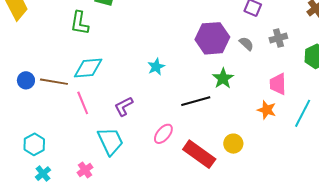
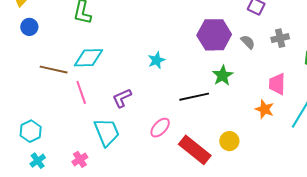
blue circle: (26, 80) -> (29, 27), moved

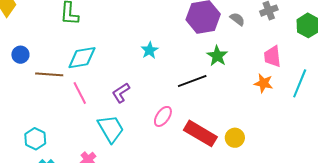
blue circle: (29, 27) -> (20, 55), moved
yellow circle: (229, 141) -> (235, 138), moved

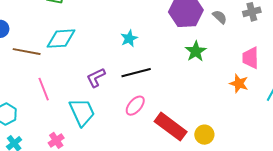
black line: (192, 81) -> (136, 73), moved
pink line: (80, 93) -> (44, 89), moved

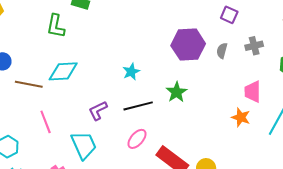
gray semicircle: (220, 17) -> (222, 51), turned -119
green star: (196, 51) -> (177, 92), moved

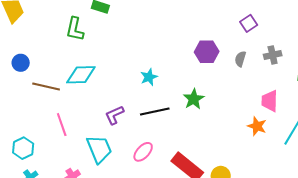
purple square: (229, 15) -> (249, 23), turned 30
purple hexagon: (188, 45) -> (207, 52), size x0.7
pink ellipse: (137, 139) -> (143, 152), moved

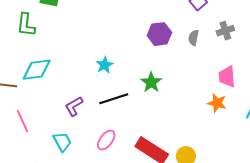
cyan trapezoid: (99, 149) -> (62, 142), size x0.7

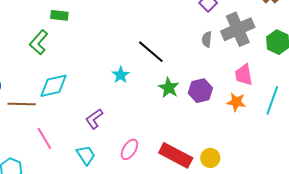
green L-shape: (26, 25) -> (39, 42), turned 40
gray cross: (225, 31) -> (238, 29), size x1.8
purple hexagon: (159, 34) -> (200, 91), moved
black line: (114, 99) -> (151, 52), moved, turned 64

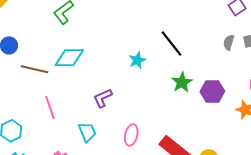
pink ellipse: (129, 149) -> (131, 135), turned -30

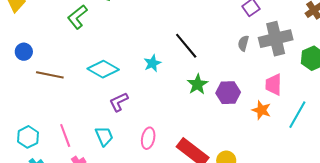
cyan diamond: (69, 58) -> (103, 69), moved, turned 32
pink line: (50, 107) -> (65, 136), moved

